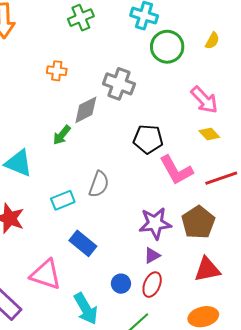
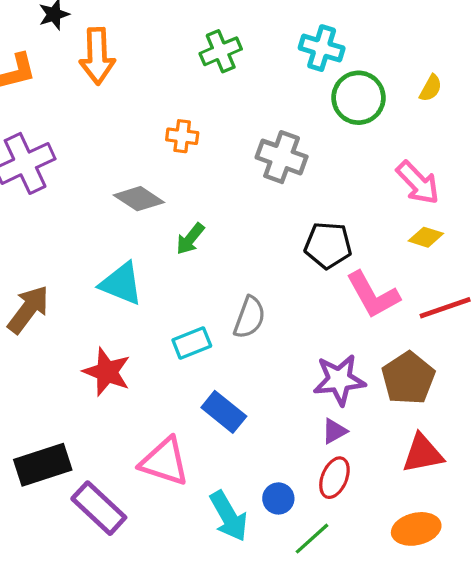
gray diamond: (86, 110) -> (139, 199), moved, turned 60
yellow diamond: (209, 134) -> (426, 237), turned -30
blue circle: (121, 284) -> (278, 498), moved

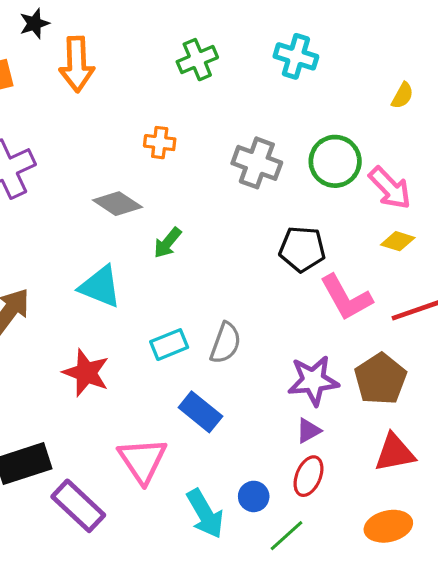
green circle: (358, 98) -> (335, 161), moved
gray semicircle: (249, 317) -> (225, 343), moved
pink triangle: (165, 462) -> (142, 460), turned 38

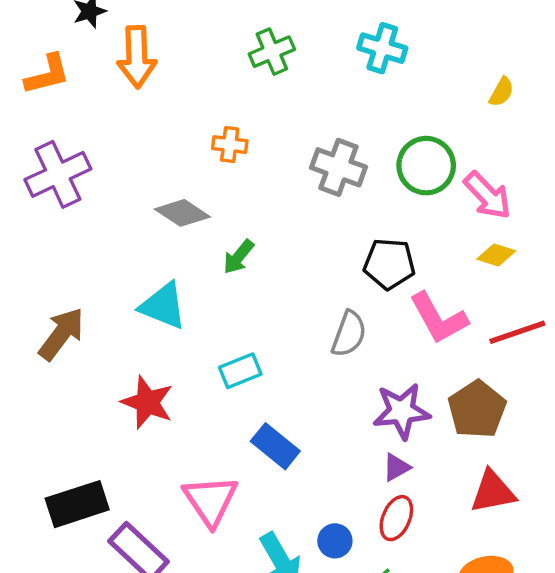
gray semicircle: (225, 343) -> (349, 334), moved

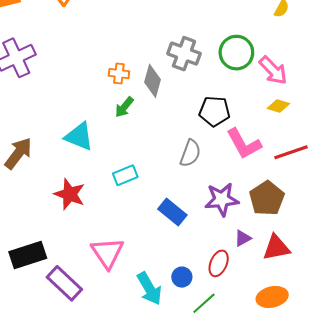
orange cross: (230, 145) -> (119, 74), moved
gray diamond: (182, 213) -> (153, 81), moved, turned 72
blue rectangle: (275, 446) -> (172, 212), moved
purple triangle: (396, 467) -> (243, 238), moved

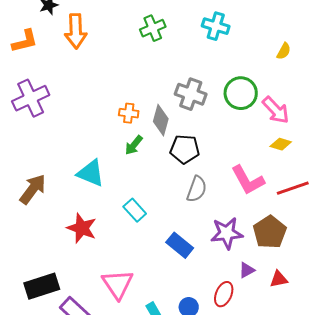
black pentagon: (214, 111) -> (185, 149), moved
cyan rectangle: (125, 175) -> (135, 210), turned 70
red triangle: (276, 248) -> (279, 279), size x0.7

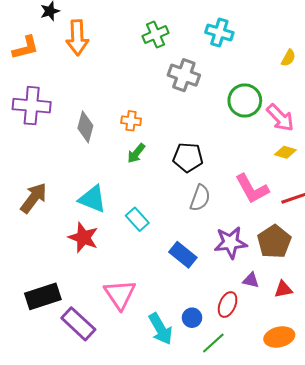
gray cross: (191, 94) -> (184, 75), moved
purple cross: (31, 98) -> (32, 106), turned 30
gray diamond: (161, 120) -> (85, 127), moved
cyan triangle: (91, 173) -> (93, 199), moved
purple triangle: (247, 270) -> (251, 280), turned 42

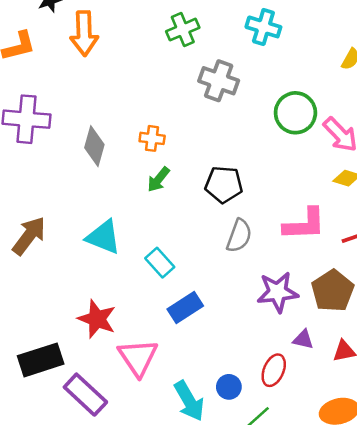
pink L-shape: (252, 189) -> (304, 224), turned -63
red star: (83, 238) -> (97, 319), moved
blue rectangle: (183, 255) -> (185, 307), moved, turned -72

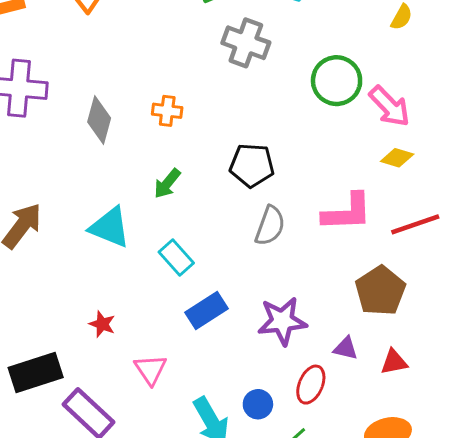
green arrow: (158, 179) -> (167, 183), moved
purple star: (278, 292) -> (282, 321), moved
red star: (97, 319) -> (102, 324), size x0.6
pink triangle: (138, 357) -> (151, 369), size x0.7

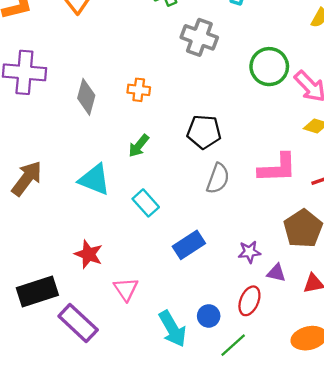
blue rectangle: (207, 310) -> (189, 245), moved
purple star: (282, 321) -> (249, 252), moved, size x0.6
red star: (102, 324) -> (89, 254), size x1.4

